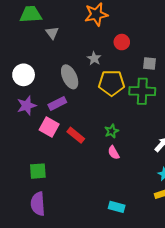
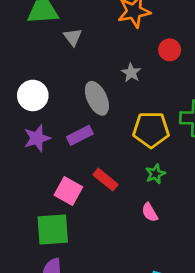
yellow pentagon: (112, 83) -> (151, 130), moved
pink square: (49, 127) -> (68, 191), moved
pink semicircle: (114, 153) -> (150, 212), moved
green square: (38, 171) -> (53, 229), size x1.4

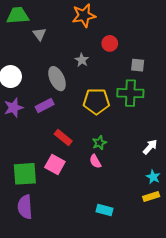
green star: (155, 174) -> (99, 143), moved
pink square: (68, 191) -> (55, 164), moved

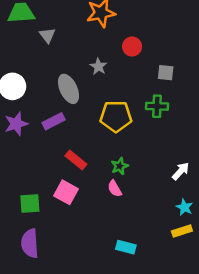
green cross: (130, 93) -> (157, 106), size x0.7
green square: (25, 174) -> (30, 204), size x0.7

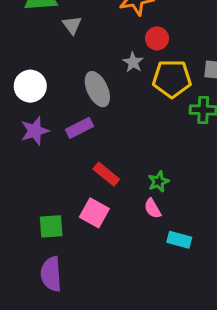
red circle: (132, 47) -> (157, 38), moved
yellow pentagon: (116, 116) -> (172, 79), moved
cyan rectangle: (126, 247) -> (179, 240), moved

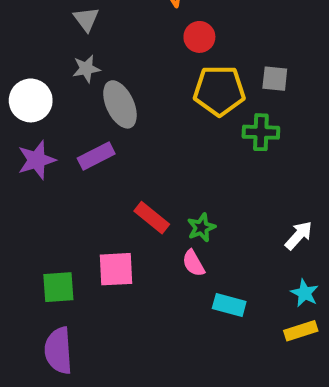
gray star: (133, 62) -> (86, 69), moved, turned 30
red rectangle: (106, 174) -> (152, 218), moved
pink square: (94, 213) -> (116, 269), turned -32

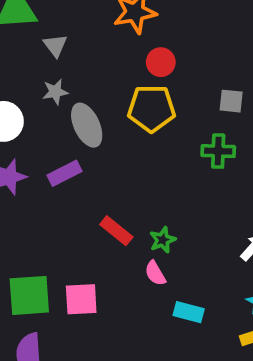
yellow pentagon: (219, 91) -> (151, 108), moved
pink square: (116, 269) -> (81, 299), moved
green square: (58, 287) -> (29, 295), size x1.4

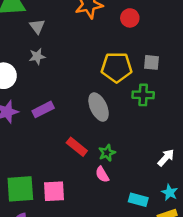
red circle: (161, 62) -> (130, 18), moved
yellow pentagon: (151, 108) -> (117, 67), moved
gray ellipse: (87, 125) -> (99, 107), moved
cyan rectangle: (189, 312) -> (138, 200), moved

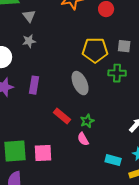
purple rectangle: (43, 109) -> (34, 85), turned -54

